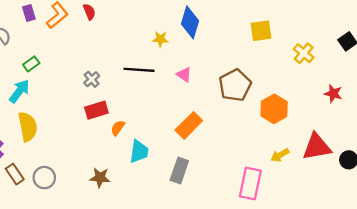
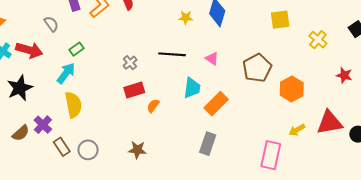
yellow star: (160, 39) -> (186, 18), moved
cyan trapezoid: (139, 152) -> (192, 88), moved

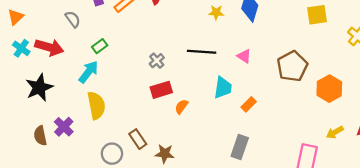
orange rectangle: (216, 104) -> (249, 104), size x0.6
brown semicircle: (21, 133) -> (40, 136), turned 120
brown rectangle: (62, 147) -> (138, 139), moved

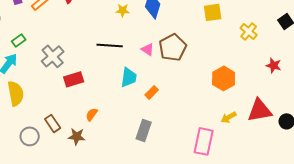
gray cross: (157, 61) -> (53, 56), moved, size x1.6
brown pentagon: (292, 66) -> (173, 47), moved
orange semicircle: (181, 107) -> (92, 114), moved

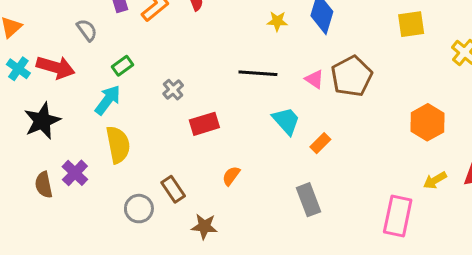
gray cross: (53, 56) -> (173, 90), size x0.6
cyan trapezoid: (129, 77) -> (286, 121), turned -50
gray rectangle: (144, 130) -> (308, 200), turned -40
brown star: (77, 136) -> (204, 226), moved

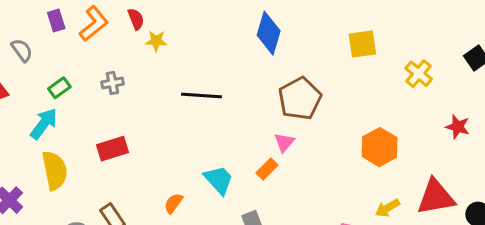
yellow star: (277, 21) -> (156, 41), moved
pink triangle: (314, 79) -> (284, 142), moved, turned 36
gray cross: (173, 90) -> (112, 83), moved, turned 30
cyan trapezoid: (286, 121) -> (219, 180), moved
red rectangle: (204, 124) -> (112, 149), moved

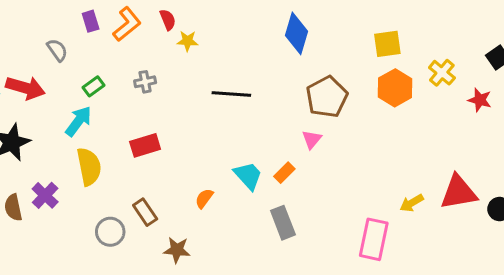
red star: (458, 127) -> (480, 100), moved
orange hexagon: (380, 147) -> (395, 88), moved
orange rectangle: (267, 169) -> (284, 173), moved

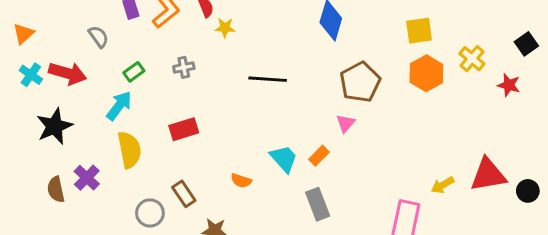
orange semicircle: (204, 198) -> (241, 181), turned -108

